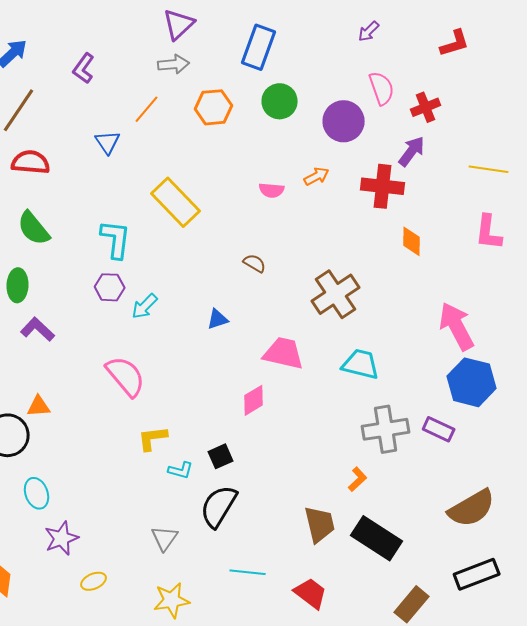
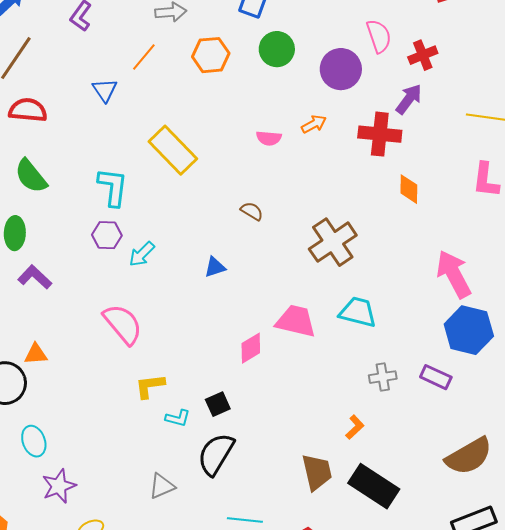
pink trapezoid: (284, 353) -> (296, 321), moved
gray cross: (386, 429) -> (383, 377), size x0.6
gray triangle: (165, 538) -> (162, 486), turned 32

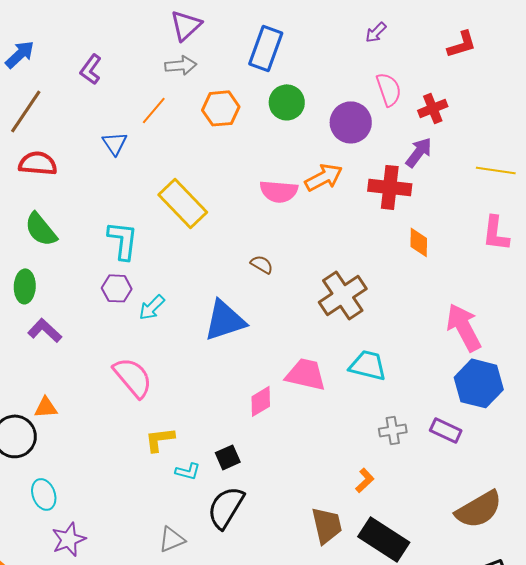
orange arrow: (314, 124) -> (324, 177), size x1.5
pink semicircle: (269, 138) -> (279, 191), size x1.5
blue triangle: (215, 267) -> (225, 320), size x2.0

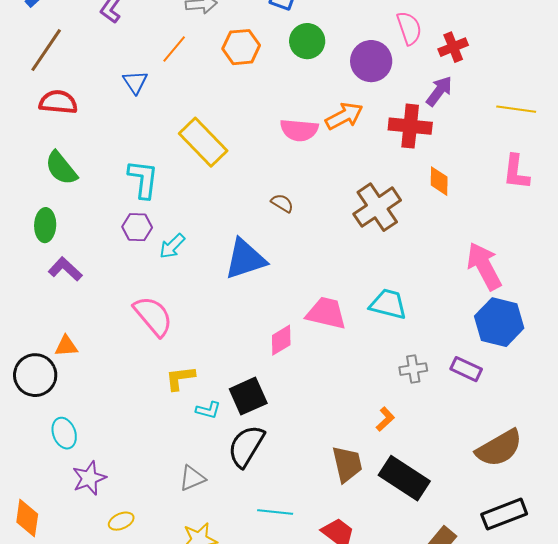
brown cross: (343, 295) -> (377, 207), moved
black square: (228, 457) -> (248, 396), size x1.5

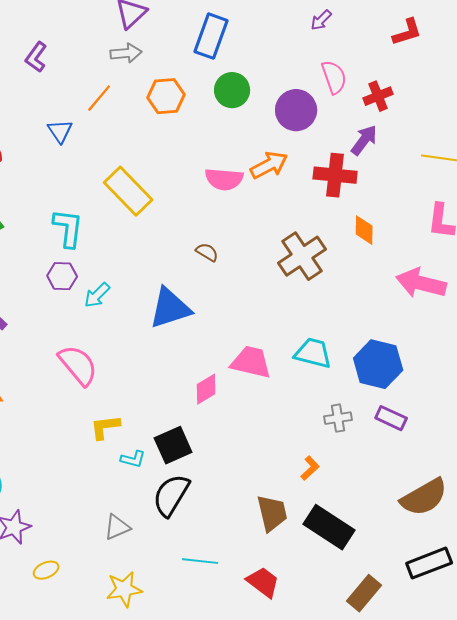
pink arrow: (484, 266) -> (421, 283), moved, turned -48
blue hexagon: (499, 322) -> (378, 364), moved

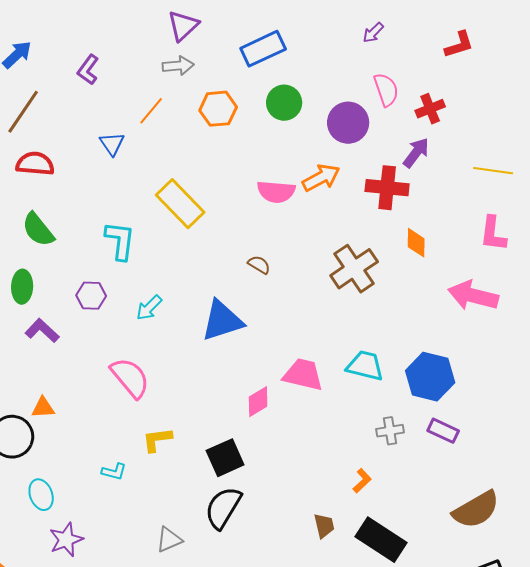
blue rectangle: (211, 36) -> (263, 49), turned 45
purple hexagon: (62, 276) -> (91, 296), moved
cyan L-shape: (133, 459) -> (114, 472), moved
brown trapezoid: (272, 513) -> (324, 526), size x0.7

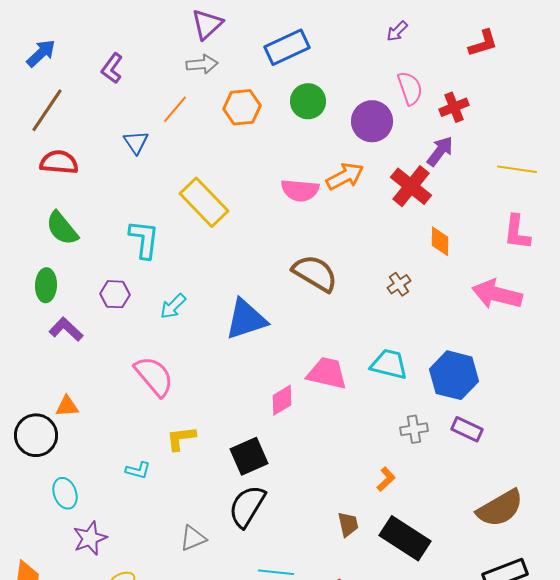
red cross: (387, 188) -> (411, 186), turned 33
brown semicircle: (259, 265) -> (315, 273), moved, size x2.0
brown cross: (354, 269) -> (399, 284), moved, size x0.5

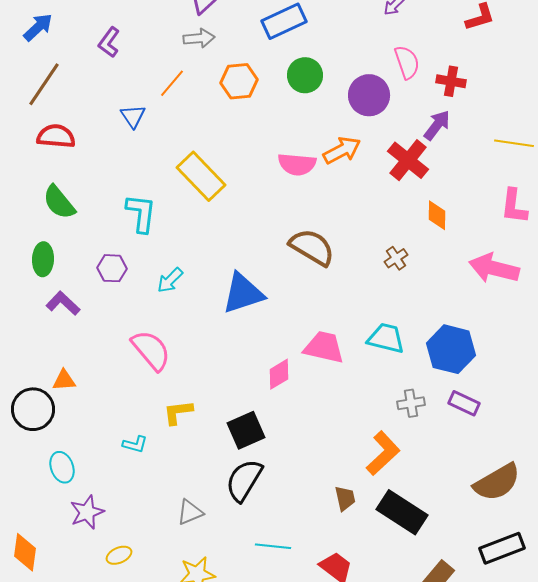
red cross: (454, 107) -> (451, 81), turned 32
orange L-shape: (386, 479) -> (383, 453), size x1.8

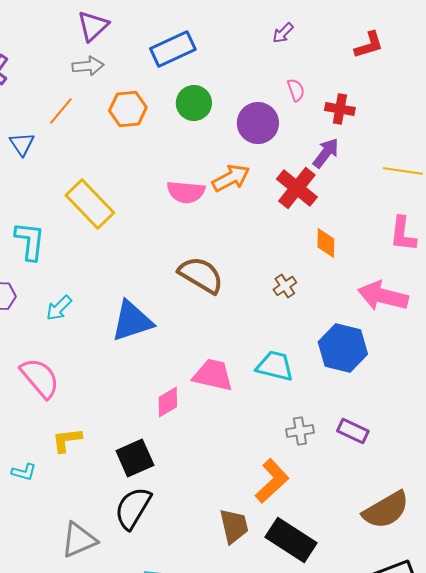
pink semicircle: (407, 62) -> (296, 90), size x0.7
blue hexagon: (451, 349) -> (343, 348), moved
brown trapezoid: (345, 498) -> (234, 526), size x1.4
gray triangle: (190, 512) -> (79, 540), size x1.4

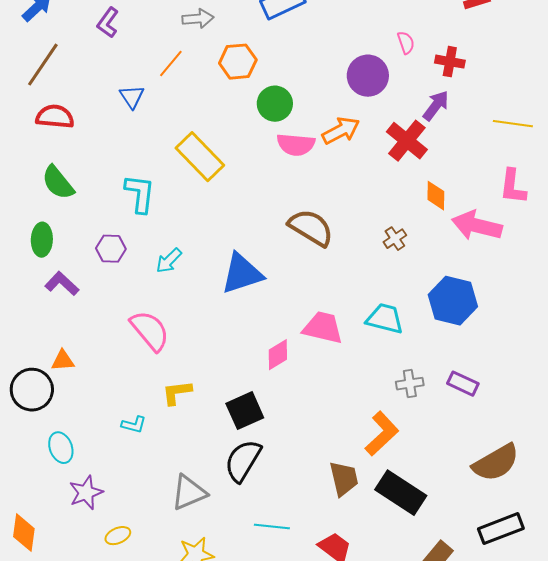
green circle: (194, 103) -> (275, 104), moved
pink arrow: (383, 296) -> (477, 226), moved

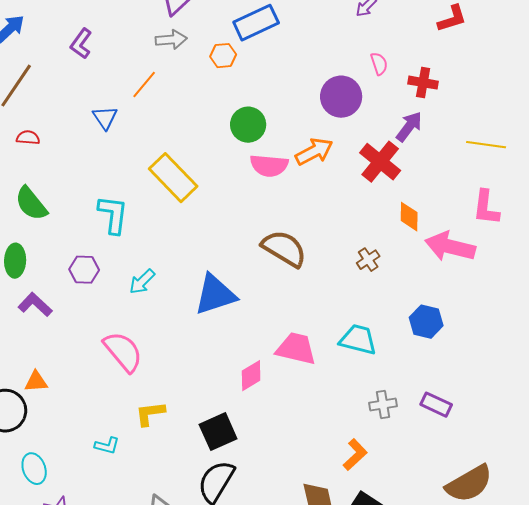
orange hexagon: (238, 62) -> (223, 56), moved, size x0.7
red semicircle: (55, 117) -> (28, 138), size x0.6
blue hexagon: (453, 301) -> (426, 322), size x0.7
orange L-shape: (382, 434) -> (355, 455), size x0.7

